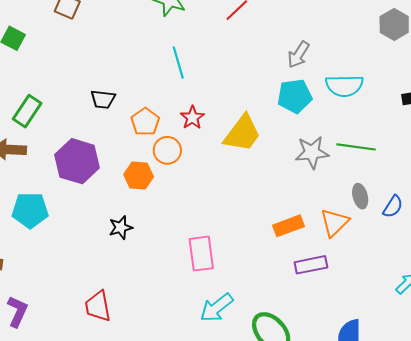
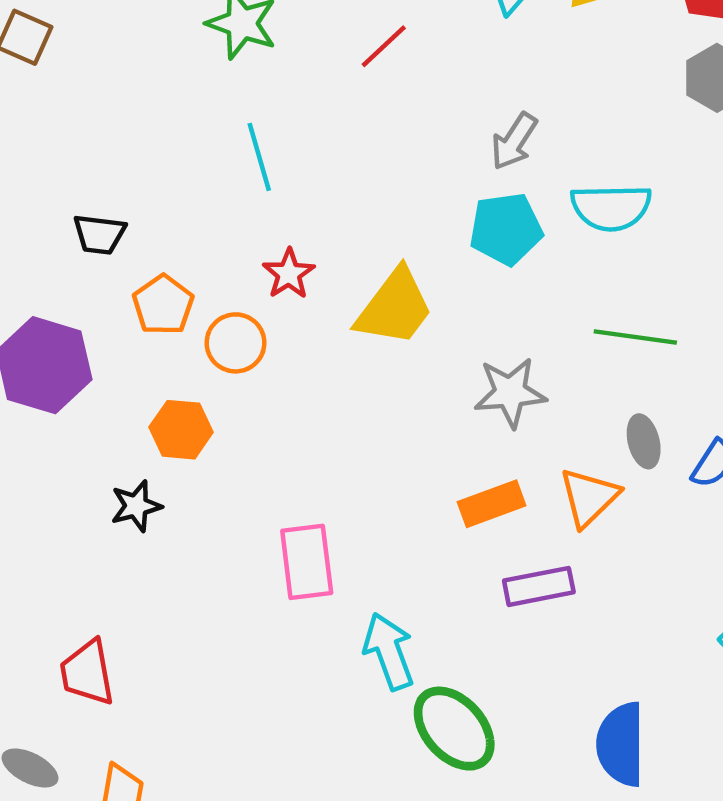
orange pentagon: (145, 122) -> (163, 305), moved
gray star: (312, 152) -> (510, 393), moved
orange hexagon: (139, 176) -> (181, 430), moved
cyan arrow: (217, 308) -> (389, 651), moved, turned 108

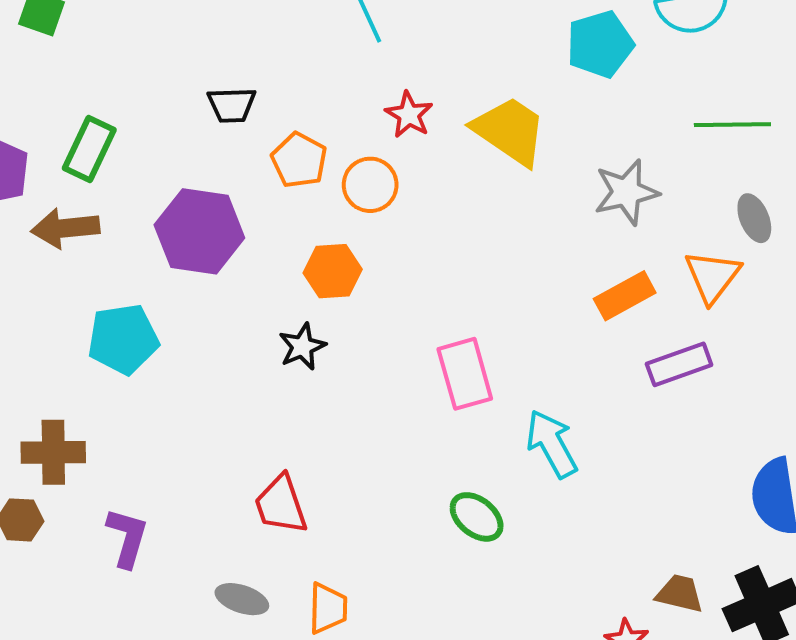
yellow trapezoid: (395, 307) -> (510, 131), turned -84
green ellipse: (454, 729) -> (477, 517), moved, size x0.7

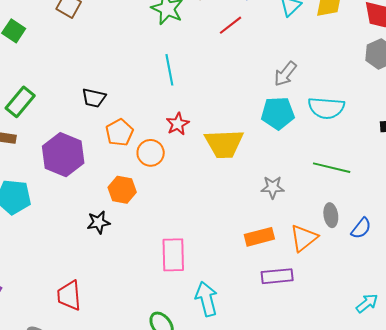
yellow trapezoid: (510, 131) -> (224, 144), turned 129
gray star: (626, 192) -> (273, 187), size x0.7

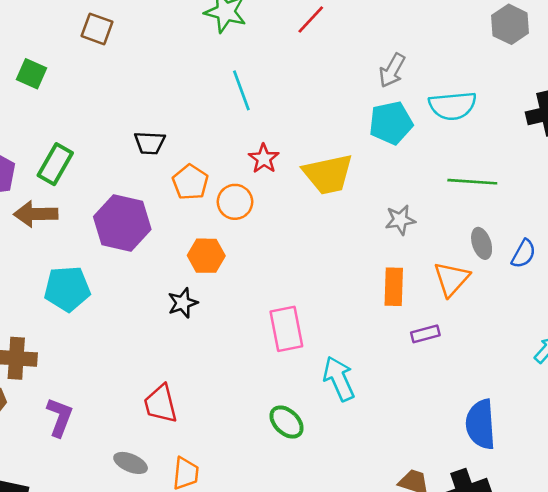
orange rectangle: (259, 237) -> (394, 287), turned -64
purple rectangle: (277, 276) -> (425, 334), size x0.7

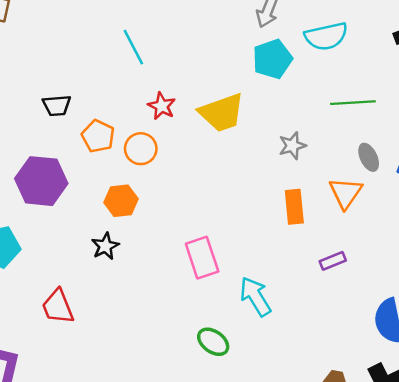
purple rectangle: (425, 334) -> (333, 261), moved
red trapezoid: (161, 404) -> (58, 307), moved

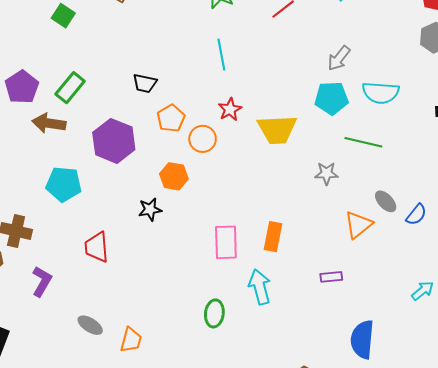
green line: (353, 103) -> (363, 142), moved
gray ellipse: (369, 157) -> (386, 201), turned -35
orange rectangle: (294, 207) -> (273, 237), moved
green ellipse: (213, 342) -> (214, 313), turned 44

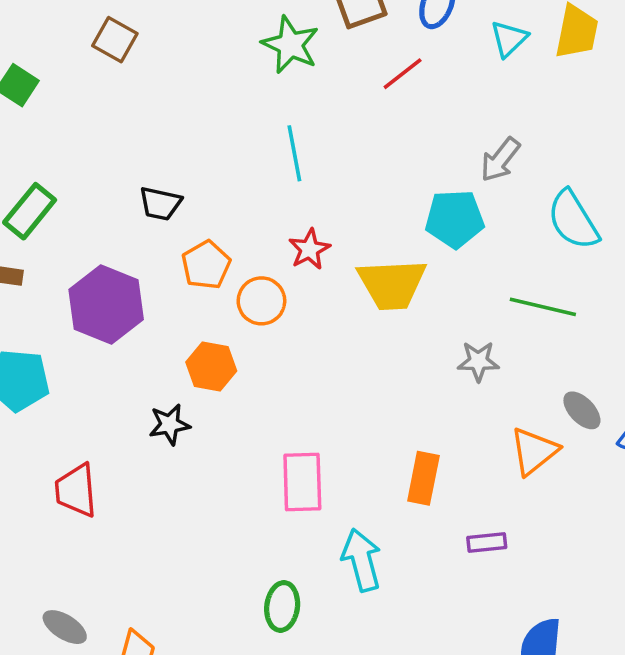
cyan semicircle: (381, 93) -> (573, 220), turned 54
cyan pentagon: (331, 98) -> (455, 219), moved
orange rectangle: (273, 237) -> (423, 478), moved

